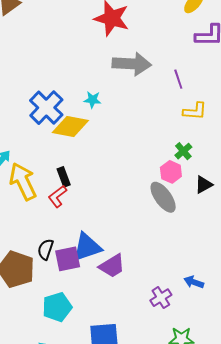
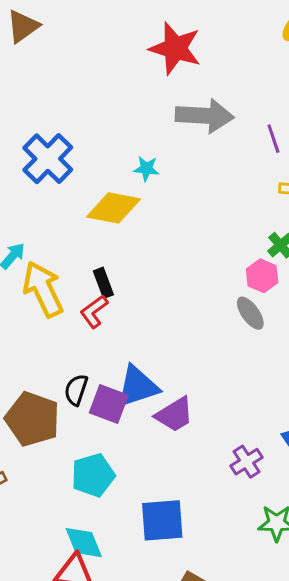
blue cross: (46, 108) -> (48, 159), moved
gray ellipse: (163, 197) -> (250, 313), size x0.7
purple square: (68, 259) -> (109, 404), turned 32

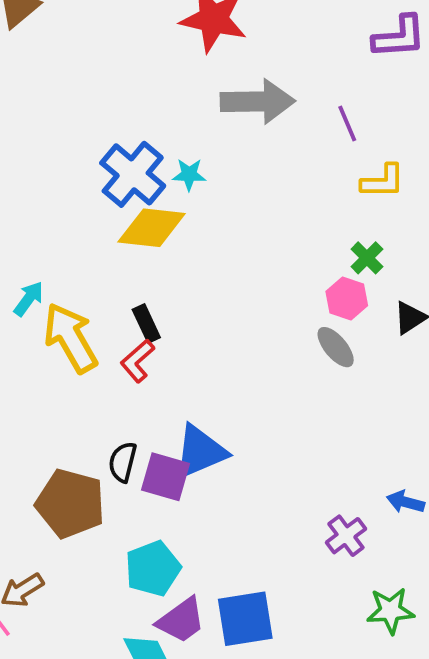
blue cross: (48, 159) -> (133, 174), moved
purple trapezoid: (175, 415) -> (181, 620), moved

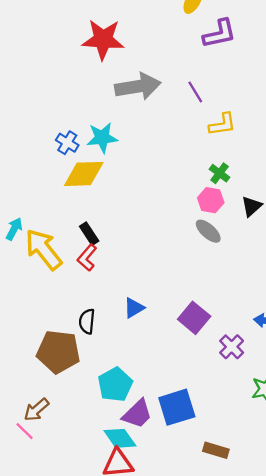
blue cross: (133, 174) -> (67, 143), size x0.6
cyan star: (189, 174) -> (102, 138), size x1.5
blue triangle: (200, 452) -> (134, 308), size x0.6
purple square: (165, 477) -> (194, 318), moved, turned 32

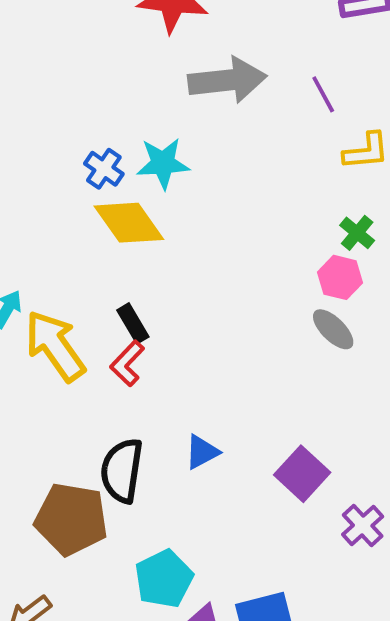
yellow diamond: (84, 174) -> (129, 223), turned 54
black semicircle: (87, 321) -> (122, 471), size x1.5

